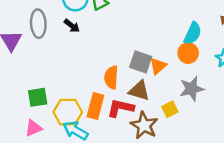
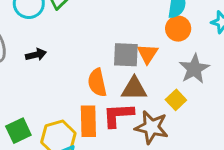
black arrow: (72, 26) -> (36, 55), moved, turned -35

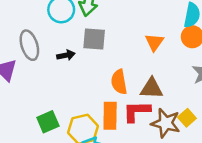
orange triangle: (148, 54) -> (154, 42), moved
gray square: (126, 55) -> (94, 39), moved
yellow square: (176, 100) -> (187, 118), moved

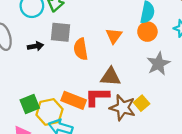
orange semicircle: (119, 82) -> (81, 49), moved
orange rectangle: (110, 116) -> (74, 100), turned -70
green square: (48, 122) -> (30, 104), moved

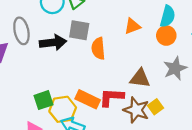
orange triangle: (114, 36) -> (132, 26), moved, turned 30
black arrow: (35, 46) -> (53, 42), size x1.6
brown triangle: (111, 77) -> (140, 78), moved

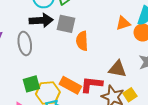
orange triangle: (132, 26) -> (123, 23), moved
gray ellipse: (21, 31) -> (25, 43), moved
black arrow: (53, 42) -> (41, 20), moved

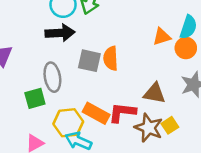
gray square: (66, 24) -> (89, 61), moved
gray ellipse: (25, 43) -> (52, 77), moved
green square: (31, 84) -> (35, 98), moved

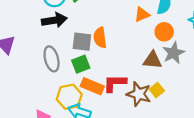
orange circle: (186, 48) -> (164, 32), moved
brown triangle: (154, 93) -> (152, 60), moved
green square: (35, 98) -> (81, 64), moved

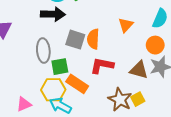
orange triangle: (142, 14) -> (126, 25), moved, turned -35
green square: (81, 64) -> (60, 67), moved
red L-shape: (115, 83) -> (102, 65), moved

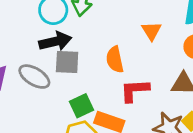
gray square: (75, 40) -> (67, 62), moved
gray ellipse: (43, 51) -> (34, 77), moved, turned -40

